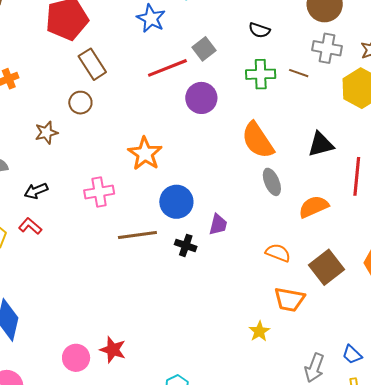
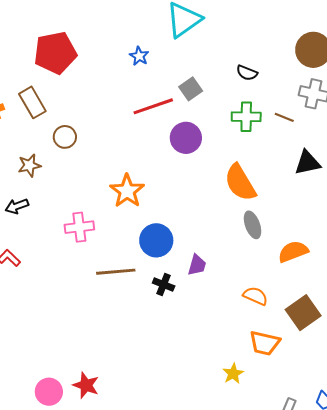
blue star: (151, 18) -> (139, 56), size x0.7
brown rectangle: (92, 64) -> (32, 102), moved
black triangle: (321, 144) -> (307, 163), moved
black arrow: (36, 191) -> (17, 206), moved

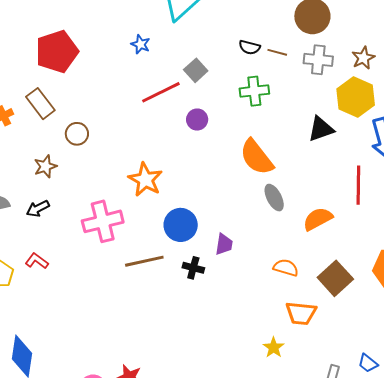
brown line: (284, 117) -> (277, 52), moved
purple circle: (186, 138) -> (197, 120), size x0.7
pink cross: (79, 227) -> (103, 221), size x1.4

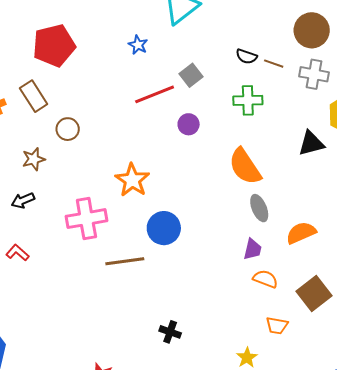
purple trapezoid: (224, 244) -> (252, 249), moved
black cross: (193, 268) -> (170, 332), moved
orange trapezoid: (301, 313) -> (277, 326), size x0.7

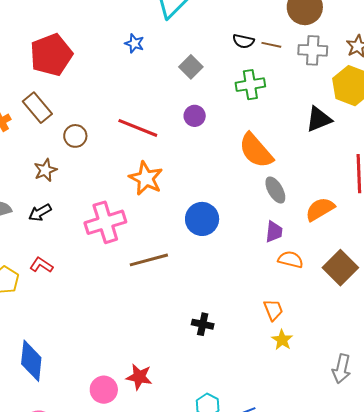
red line: (155, 94) -> (138, 128), moved, turned 51
blue circle: (164, 228) -> (202, 219), moved
orange trapezoid: (277, 326) -> (273, 310), moved, turned -115

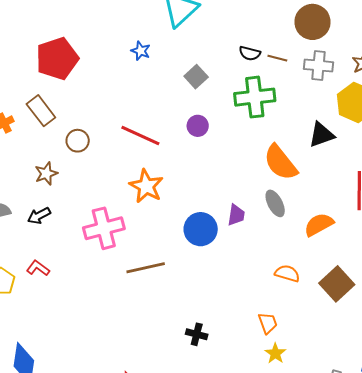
green cross: (250, 85) -> (255, 97), size x1.4
orange semicircle: (256, 151) -> (280, 163), moved
purple trapezoid: (274, 232) -> (236, 215), moved

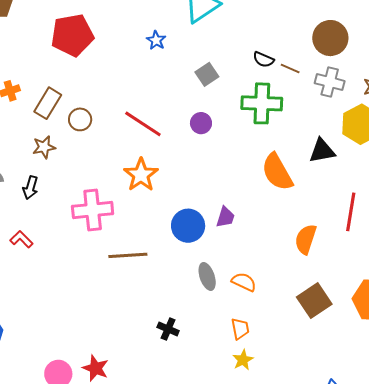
brown rectangle: (41, 111) -> (48, 103), moved, turned 60
gray ellipse: (275, 203) -> (207, 276), moved
black arrow: (39, 216) -> (30, 188), turned -55
orange semicircle: (319, 225) -> (306, 239), turned -52
orange semicircle: (287, 273) -> (244, 282), moved

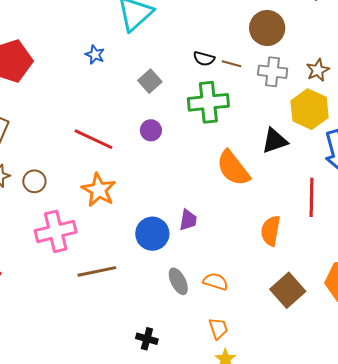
brown circle: (80, 119) -> (34, 181), moved

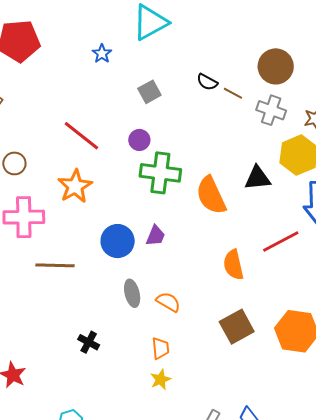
green cross: (208, 102) -> (160, 173), moved
red line: (311, 197) -> (281, 241), turned 48
orange semicircle: (271, 231) -> (233, 265), turned -36

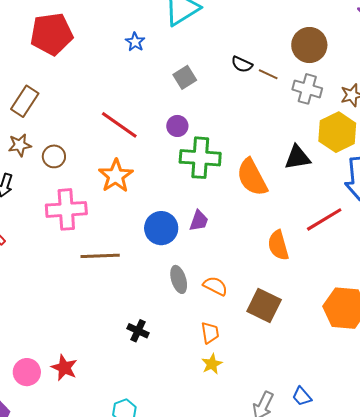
brown square: (237, 327) -> (264, 305), moved, turned -32

